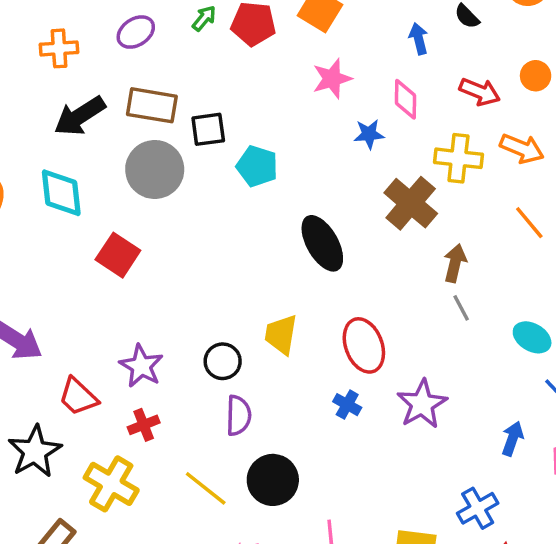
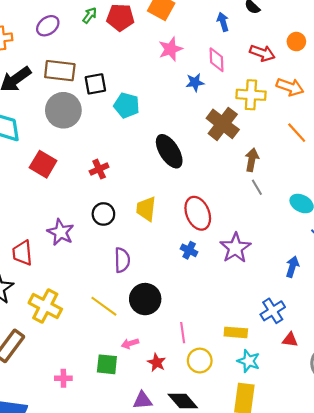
black circle: (223, 361) -> (103, 214), moved
red trapezoid: (78, 397) -> (22, 253), turned 44
red cross: (144, 425) -> (99, 169), moved

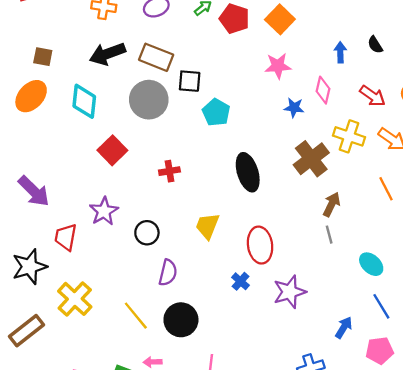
black circle: (103, 214) -> (147, 233), moved
purple star: (61, 232) -> (104, 211), moved

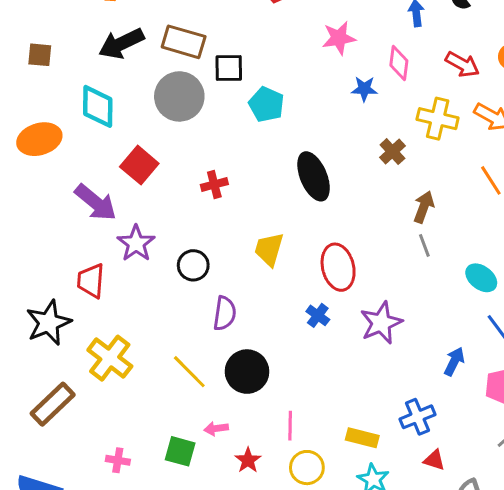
orange ellipse: (31, 96) -> (39, 139), moved, turned 36
brown cross: (311, 159) -> (392, 152), size x0.6
purple arrow: (34, 191) -> (96, 203), moved

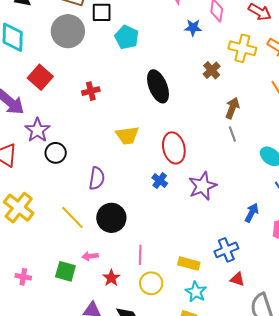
yellow trapezoid: (269, 249) -> (127, 135), turned -115
black circle: (193, 265) -> (56, 153), moved

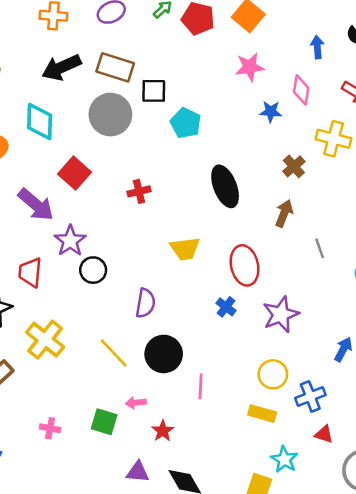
brown arrow: (232, 108) -> (284, 213), moved
pink line: (140, 255) -> (201, 386), moved
yellow circle: (151, 283) -> (273, 374), moved
cyan star: (196, 292) -> (284, 459), moved

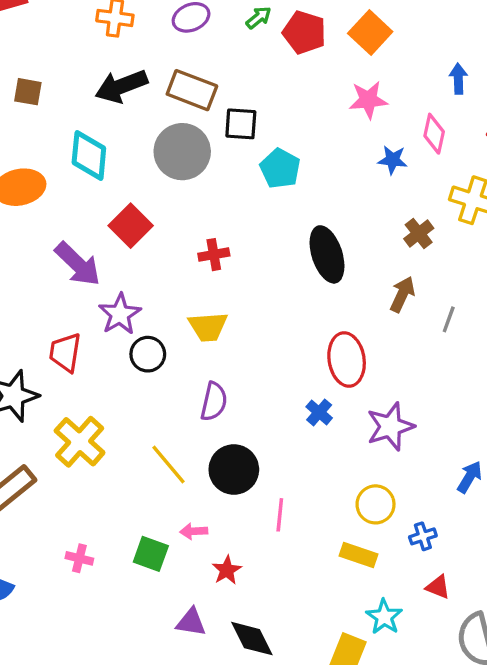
gray line: (320, 248) -> (449, 319), moved, turned 36
yellow trapezoid: (185, 249) -> (208, 327), moved
blue cross: (310, 397) -> (423, 536), size x0.7

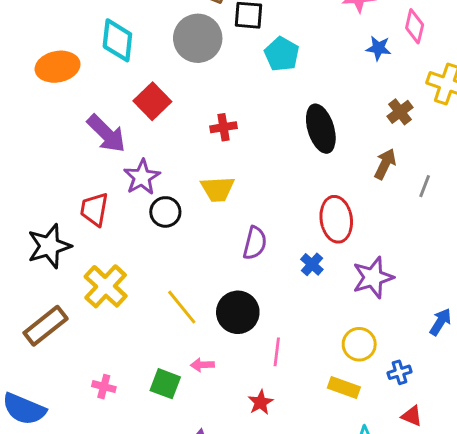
purple semicircle: (214, 402) -> (255, 243), moved
red star: (227, 570) -> (261, 402), moved

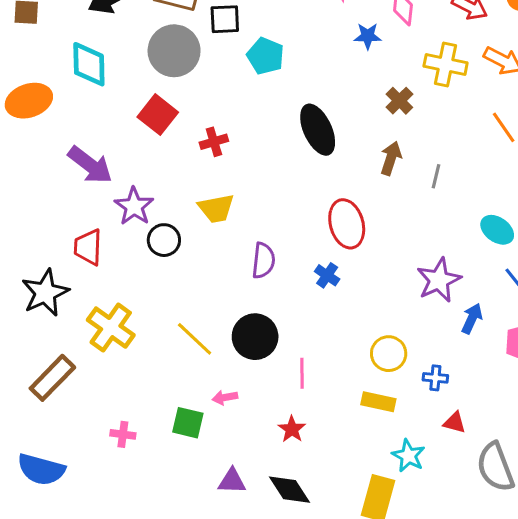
red square: (152, 101) -> (158, 115), moved
purple star: (373, 277) -> (439, 280), moved
blue cross: (399, 372) -> (435, 378), turned 30

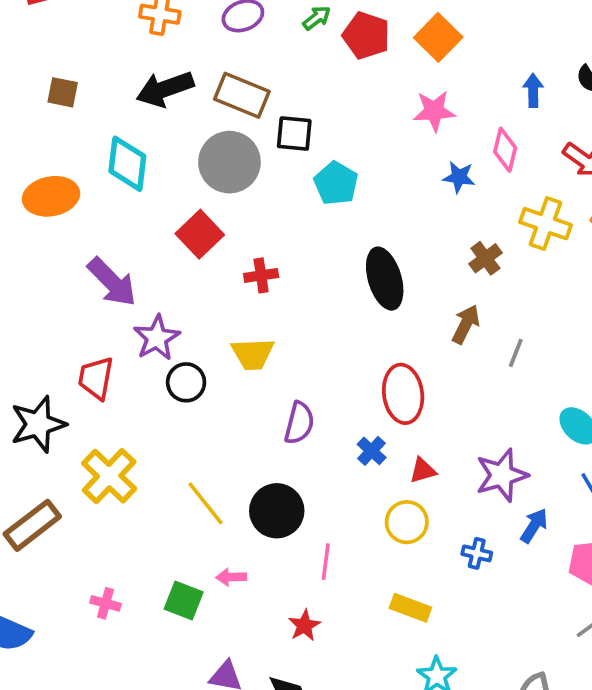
yellow circle: (389, 354) -> (407, 522), moved
blue cross: (435, 378) -> (477, 553), moved
red triangle: (455, 423) -> (423, 470), moved, turned -40

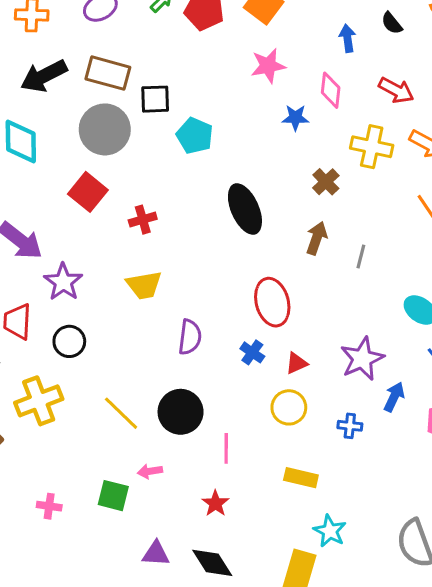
black circle: (186, 382) -> (69, 341), moved
yellow cross: (109, 476) -> (39, 401), turned 33

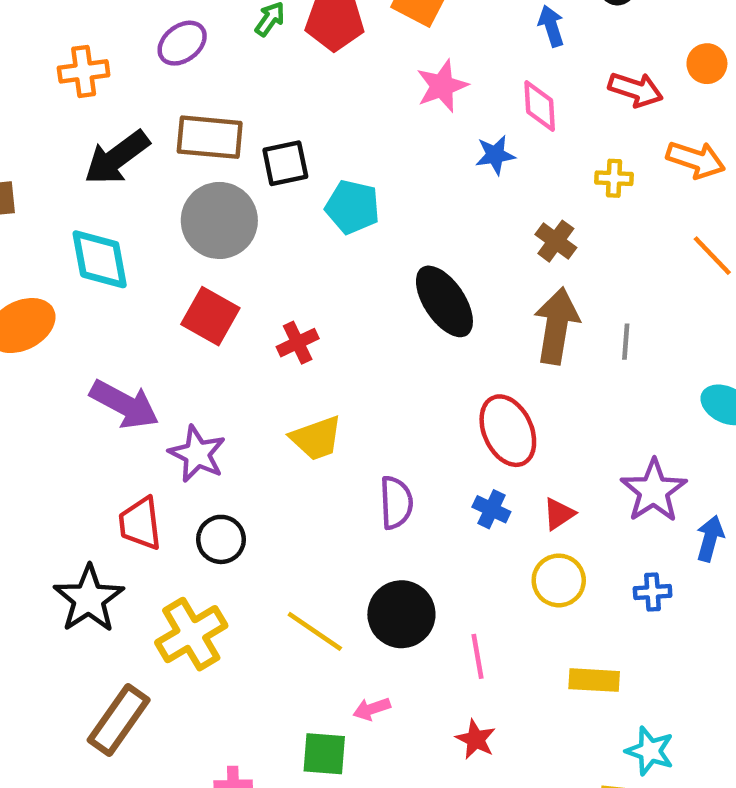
yellow cross: (372, 147) -> (614, 178), size x0.6
brown arrow: (317, 238) -> (557, 326), size x1.5

